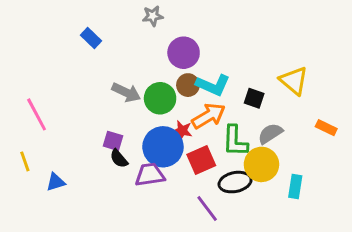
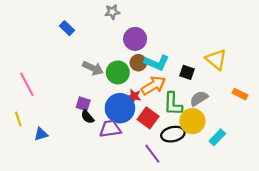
red square: (201, 160) -> (148, 118), turned -30
cyan rectangle: (295, 186) -> (217, 137), turned 35

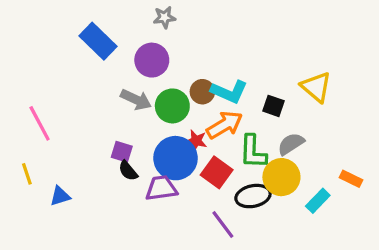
blue rectangle: (67, 28) -> (98, 41), size x1.6
purple circle: (135, 39) -> (152, 60), moved
orange rectangle: (240, 94) -> (351, 179), moved

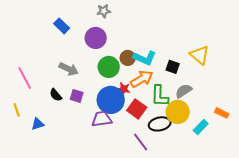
blue rectangle: (98, 41) -> (62, 26), size x0.7
gray arrow: (136, 100) -> (69, 69), moved
black semicircle: (128, 171) -> (56, 95), moved

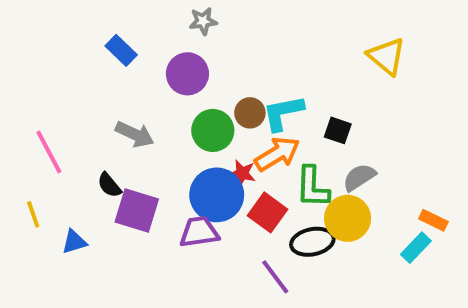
yellow triangle: (200, 55) -> (387, 56), moved
cyan L-shape: (145, 58) -> (283, 113), turned 145
purple square: (77, 96) -> (137, 211), moved, size x1.6
cyan rectangle: (201, 127) -> (416, 248), moved

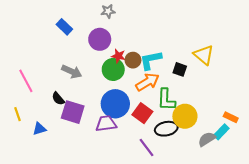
yellow triangle: (387, 56) -> (204, 55), moved
red star: (242, 173) -> (118, 56), moved
gray semicircle: (359, 177) -> (207, 139), moved

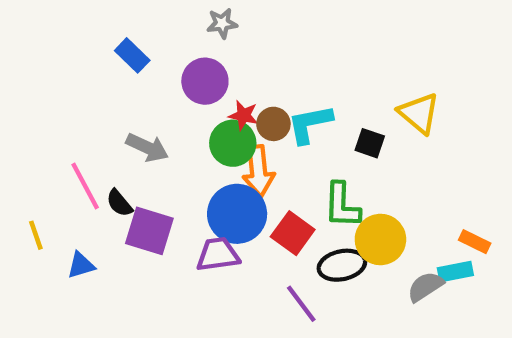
pink line: (26, 81) -> (85, 186), moved
orange arrow: (148, 82) -> (258, 171), moved, turned 115
cyan rectangle: (221, 132) -> (455, 272), turned 35

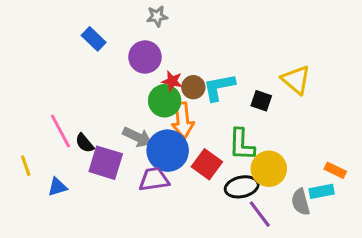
gray arrow: (147, 147) -> (137, 137), moved
gray semicircle: (425, 287) -> (301, 202), turned -72
purple line: (301, 304) -> (260, 214), moved

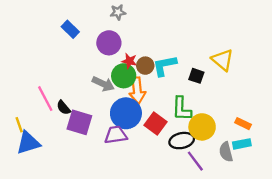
gray arrow: (137, 137) -> (103, 84), moved
orange rectangle: (335, 170) -> (243, 124), moved
blue triangle: (57, 187) -> (28, 143), moved, size x1.6

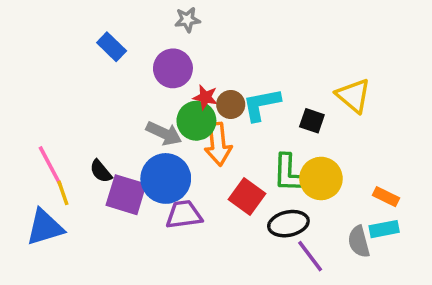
pink line: (45, 99) -> (50, 166), moved
blue circle: (126, 113) -> (166, 178), moved
yellow line: (19, 125) -> (63, 193), moved
yellow circle: (202, 127) -> (321, 178), moved

